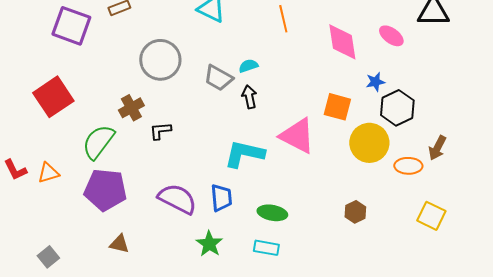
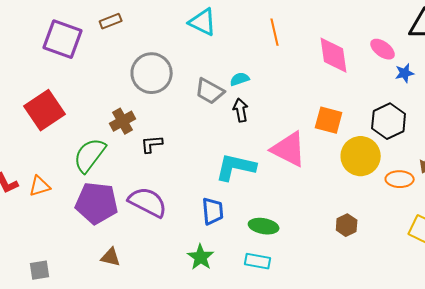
blue star: (375, 82) -> (405, 73), moved
purple semicircle: (177, 199) -> (148, 202), moved
gray square: (48, 257) -> (40, 270), turned 30

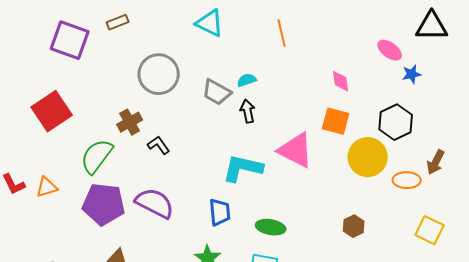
pink diamond: (334, 55) -> (341, 81), moved, size x0.6
black L-shape: (152, 144) -> (159, 145), turned 60

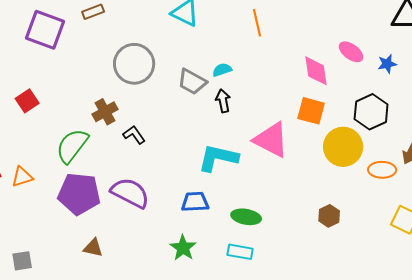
pink ellipse: (390, 50) -> (351, 52), moved
pink diamond: (341, 81) -> (316, 71), size x1.4
red square: (52, 111) -> (27, 101), size x0.6
blue trapezoid: (220, 212) -> (195, 202), turned -88

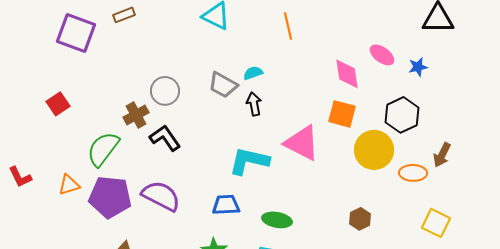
gray circle: (134, 64) -> (165, 91), moved, size x0.7
black L-shape: (134, 135) -> (165, 138), size x1.4
orange triangle: (22, 177) -> (69, 185), moved

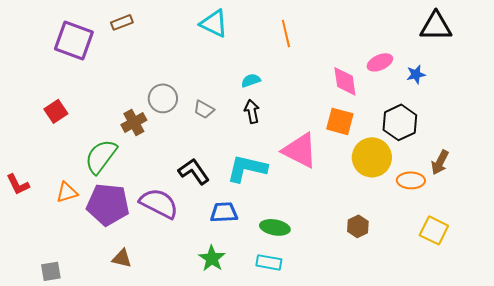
pink ellipse: (382, 55) -> (380, 62), turned -60
gray trapezoid: (223, 85) -> (204, 109), moved, size x0.7
black L-shape: (165, 138) -> (194, 171), moved

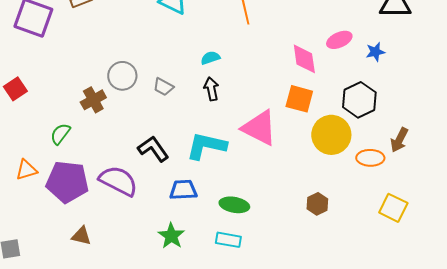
green semicircle: (101, 156) -> (60, 134), size x0.6

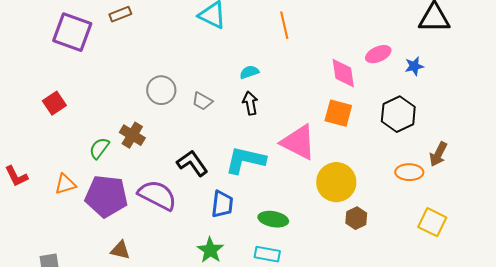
brown cross: (93, 100) -> (132, 135), moved, turned -30
yellow circle: (331, 135) -> (336, 182), moved
blue trapezoid: (183, 190) -> (222, 204), turned 100

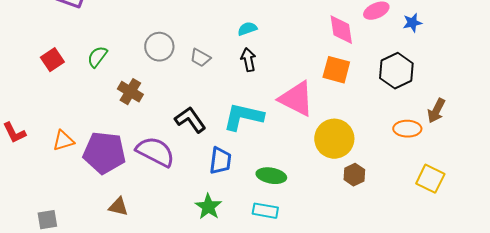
green semicircle: (99, 148) -> (97, 57), moved

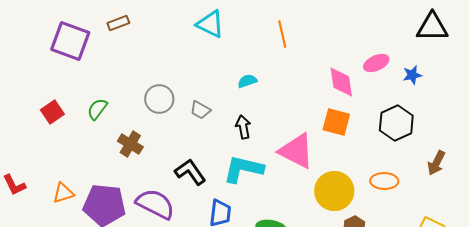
black arrow: (248, 60) -> (243, 127), moved
orange ellipse: (407, 129) -> (384, 181), moved

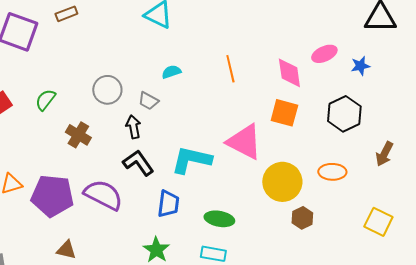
orange line: (282, 34) -> (230, 69), moved
cyan semicircle: (247, 81) -> (171, 72), moved
black arrow: (243, 127) -> (133, 127), moved

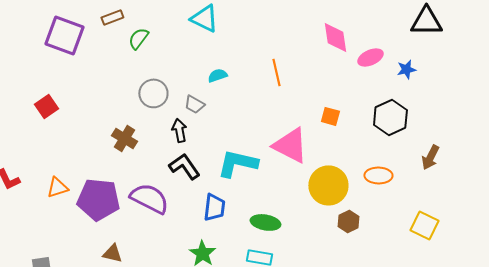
pink diamond: (289, 73) -> (335, 37), moved
green semicircle: (45, 100) -> (138, 38), moved
orange square: (284, 113) -> (330, 116), size x0.7

